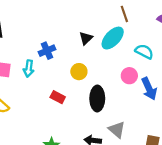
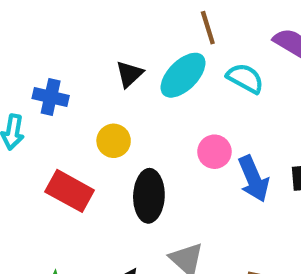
blue cross: (47, 51) -> (51, 97), turned 35
cyan semicircle: (144, 52) -> (245, 78), moved
red rectangle: (58, 97) -> (70, 191), size x1.5

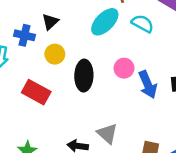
black triangle: (129, 74) -> (50, 22), moved
yellow circle: (114, 141) -> (55, 54), moved
black ellipse: (149, 196) -> (84, 76), moved

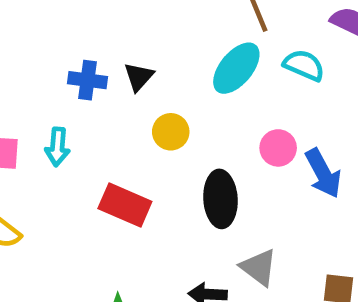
blue cross: (25, 35) -> (87, 80), moved
yellow circle: (55, 54) -> (171, 132), moved
black ellipse: (84, 76) -> (220, 199), moved

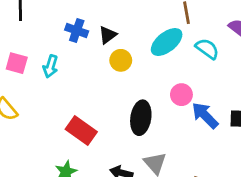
yellow circle: (171, 132) -> (121, 60), moved
blue arrow: (323, 173) -> (205, 115), turned 152
red rectangle: (125, 205) -> (81, 130), moved

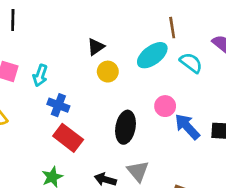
blue cross: (77, 31) -> (58, 105), moved

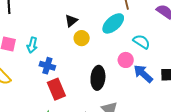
cyan semicircle: (191, 63) -> (141, 42), moved
red rectangle: (68, 138) -> (56, 89), turned 35

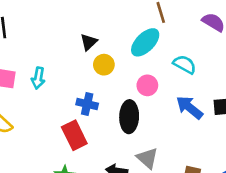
pink circle: (126, 60) -> (147, 85), moved
blue cross: (47, 66) -> (87, 104), moved

